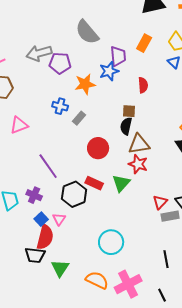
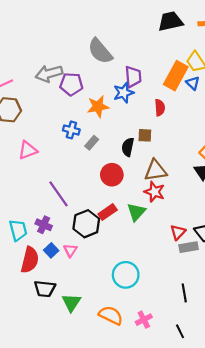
orange rectangle: (144, 43) -> (176, 76), moved, size x1.5
black semicircle: (126, 126) -> (128, 147), moved
red rectangle: (94, 183) -> (108, 212), turned -60
red semicircle: (45, 237) -> (30, 260), moved
pink cross: (128, 284) -> (144, 320), size x0.6

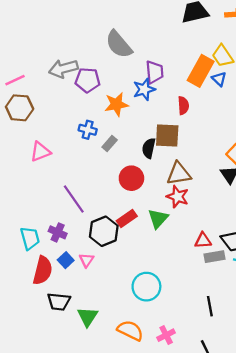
brown square: (145, 135) -> (167, 136), size x1.6
red triangle: (178, 232) -> (203, 240), turned 42

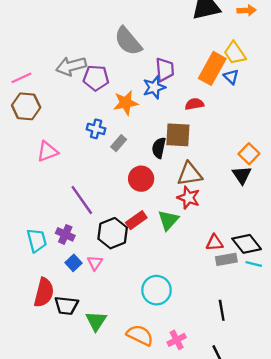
red semicircle: (183, 106) -> (194, 104), turned -96
red semicircle: (43, 270) -> (44, 292), moved

